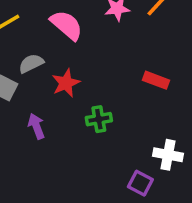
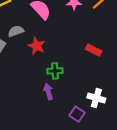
red star: (66, 83) -> (37, 46), turned -30
purple arrow: (36, 126) -> (48, 92), moved

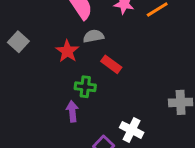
gray semicircle: (16, 31) -> (93, 36), moved
red rectangle: (94, 50) -> (111, 64), moved

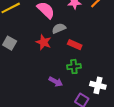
green cross: (85, 87) -> (74, 67), moved
purple arrow: (72, 111) -> (56, 82), turned 136

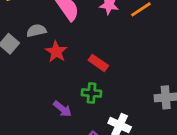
gray semicircle: (59, 28) -> (36, 31), moved

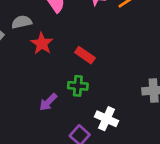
purple arrow: (63, 109) -> (48, 102), turned 96

